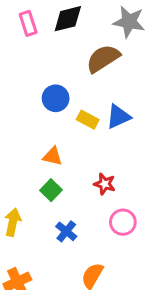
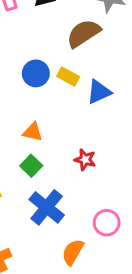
yellow rectangle: (88, 120) -> (68, 76), moved
pink circle: (123, 222) -> (107, 223), moved
blue cross: (66, 231) -> (47, 207), size x1.6

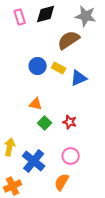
green square: (31, 166) -> (45, 123), moved
blue cross: (47, 207) -> (34, 161), moved
pink circle: (107, 223) -> (71, 156), moved

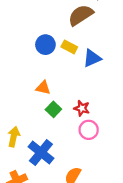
pink circle: (71, 156) -> (89, 130), moved

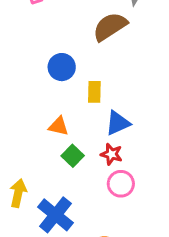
yellow rectangle: (69, 47) -> (94, 92), moved, turned 63
blue triangle: (92, 58) -> (118, 123), moved

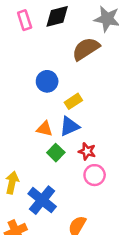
yellow rectangle: (94, 92) -> (73, 101), turned 56
blue triangle: (118, 123) -> (70, 126), moved

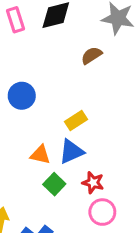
brown semicircle: (86, 49) -> (92, 55), size x0.6
blue circle: (47, 81) -> (22, 96), moved

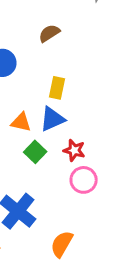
brown semicircle: (92, 55) -> (49, 33), moved
yellow rectangle: (76, 121) -> (57, 88), turned -45

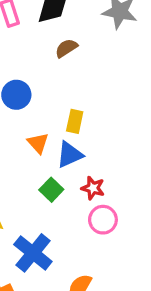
brown semicircle: (49, 33) -> (66, 48), moved
orange triangle: (21, 122) -> (38, 143), moved, turned 35

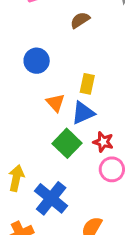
green square: (51, 190) -> (67, 143), size x1.4

